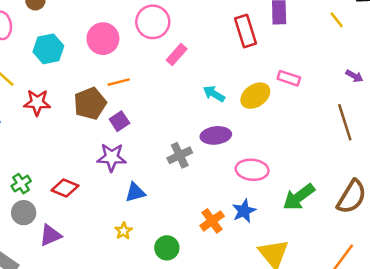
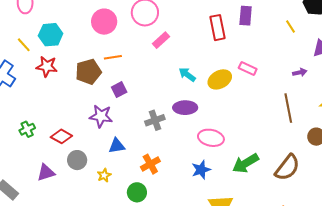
cyan hexagon: (48, 49) -> (51, 35), moved
purple arrow: (354, 76) -> (300, 72), turned -48
purple square: (119, 121) -> (119, 90), moved
gray circle: (24, 213) -> (77, 160), moved
orange cross: (212, 221) -> (150, 164), moved

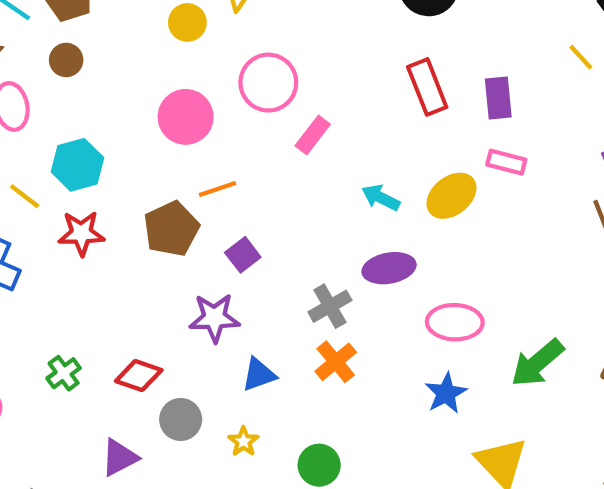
purple rectangle: (246, 16) -> (498, 98), moved
orange cross: (150, 164) -> (336, 362), moved

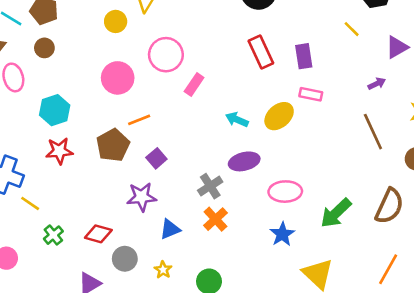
yellow line: (25, 196) -> (30, 203), moved

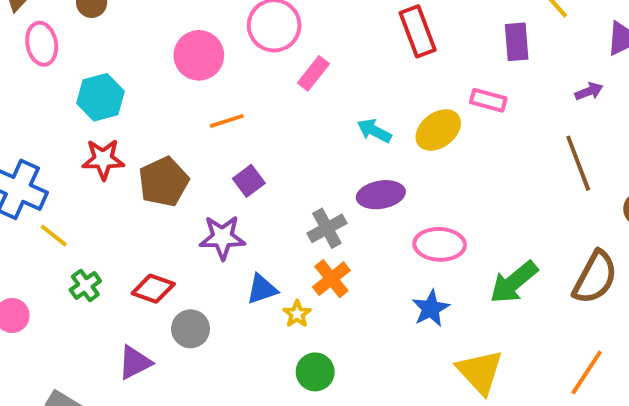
purple rectangle: (304, 56) -> (517, 42), moved
brown pentagon: (113, 145) -> (164, 182), moved
yellow star: (163, 270) -> (297, 314), moved

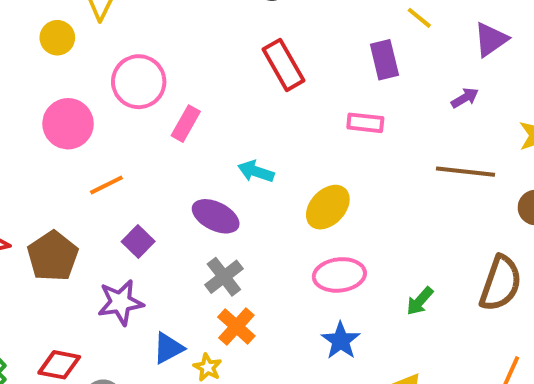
yellow ellipse: (438, 130) -> (328, 207), moved
brown line: (578, 163) -> (465, 172), turned -54
purple ellipse: (381, 195) -> (216, 216), moved, turned 45
green arrow: (514, 282) -> (420, 301), size x0.6

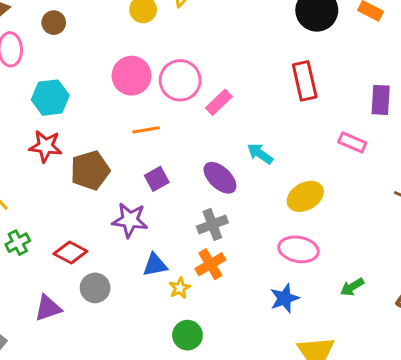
pink circle: (139, 82) -> (180, 80), moved

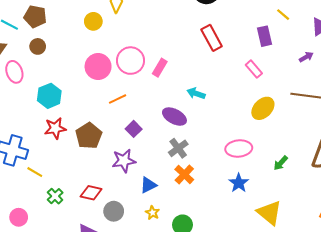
pink rectangle: (352, 142) -> (254, 69), turned 42
yellow ellipse: (305, 196) -> (263, 108), moved
yellow star: (180, 288) -> (152, 213), moved

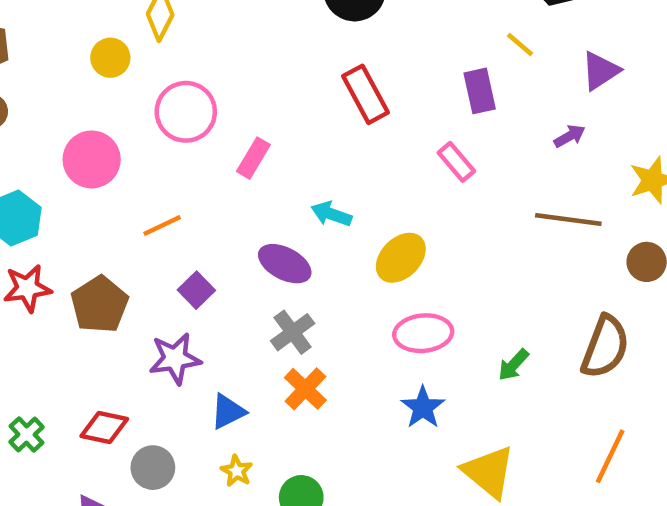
pink circle: (131, 61) -> (186, 112), moved
pink circle: (98, 67) -> (92, 159), moved
yellow ellipse: (263, 108) -> (401, 258), moved

